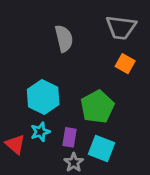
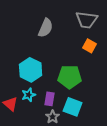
gray semicircle: (64, 39) -> (46, 28), turned 36
green pentagon: (97, 107) -> (70, 77), turned 30

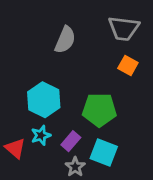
purple rectangle: (50, 99) -> (71, 141), turned 32

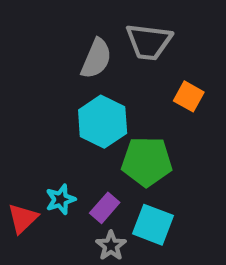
gray trapezoid: (124, 28) -> (149, 42), moved
cyan hexagon: (44, 100) -> (103, 122), moved
red triangle: (15, 148) -> (23, 218), turned 35

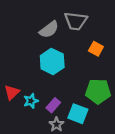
gray semicircle: (96, 59) -> (49, 30), turned 30
green pentagon: (147, 162) -> (98, 91), moved
red triangle: (23, 218) -> (12, 92), moved

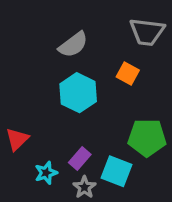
gray trapezoid: (76, 21) -> (147, 32), moved
orange square: (96, 49) -> (128, 73), moved
cyan star: (31, 101) -> (46, 173), moved

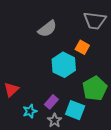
cyan hexagon: (78, 93) -> (64, 65), moved
green pentagon: (147, 138) -> (95, 89), turned -30

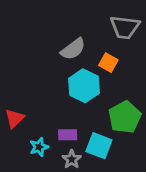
gray semicircle: (47, 29) -> (73, 49), moved
purple rectangle: (51, 102) -> (68, 135), turned 48

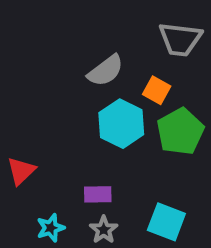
green pentagon: (125, 117) -> (180, 132), moved
cyan square: (99, 146) -> (166, 222), moved
cyan star: (39, 147) -> (51, 228), moved

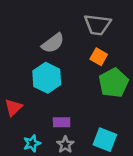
gray trapezoid: (180, 39) -> (97, 25), moved
gray semicircle: (106, 71) -> (53, 43), moved
cyan hexagon: (121, 124) -> (47, 78), moved

